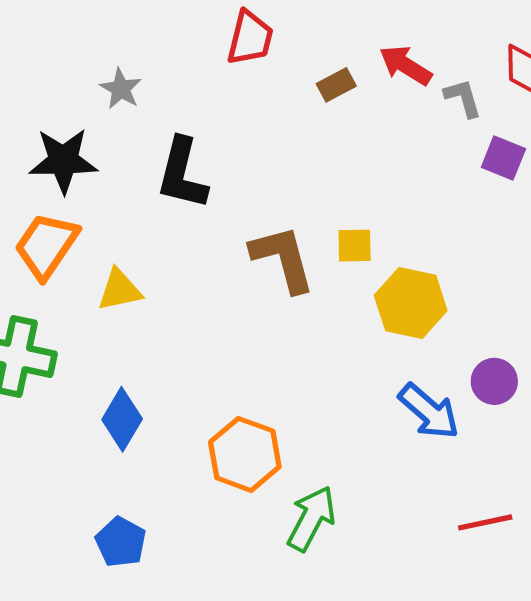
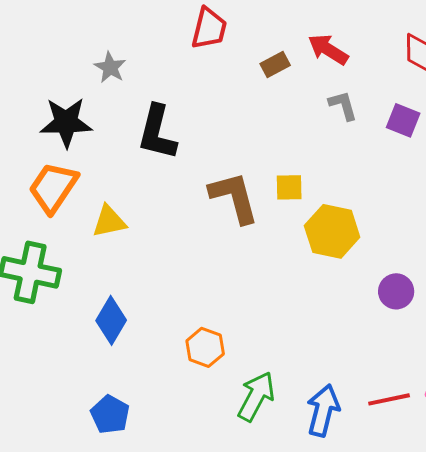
gray L-shape: (463, 98) -> (343, 105), moved
blue arrow: (429, 411) -> (323, 410), moved, turned -117
orange hexagon: (245, 454) -> (205, 347), size x0.7

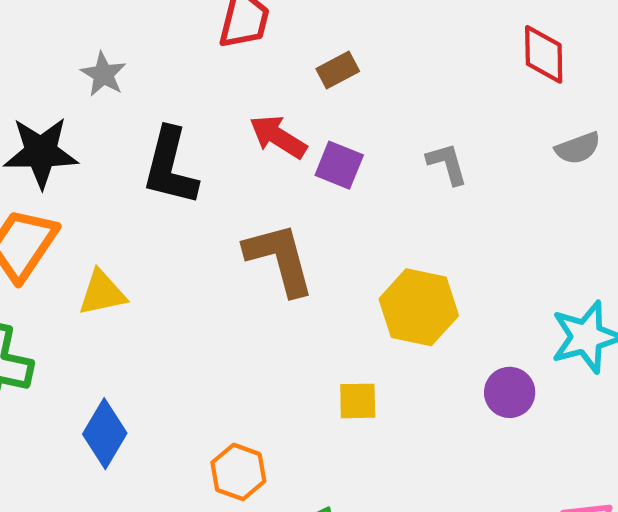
red arrow: (328, 49) -> (278, 137), moved
gray L-shape: (343, 105) -> (447, 164), moved
purple square: (403, 120) -> (339, 165), moved
yellow square: (289, 187) -> (358, 401), moved

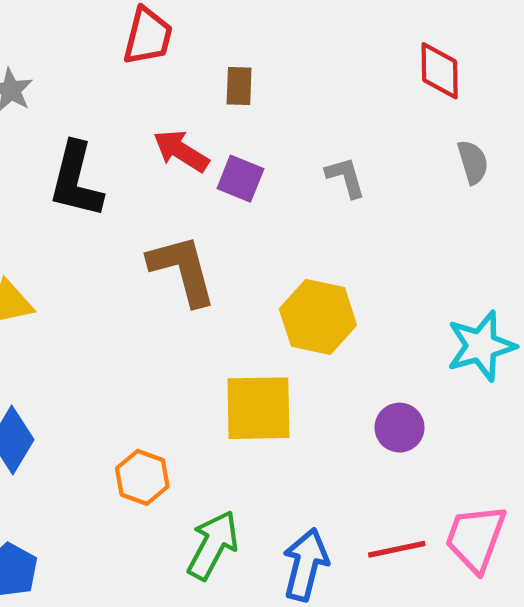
brown rectangle: (338, 70) -> (239, 86), turned -60
gray semicircle: (578, 148) -> (473, 162), turned -87
purple circle: (510, 392) -> (400, 428), moved
yellow square: (358, 401) -> (258, 408), size x1.8

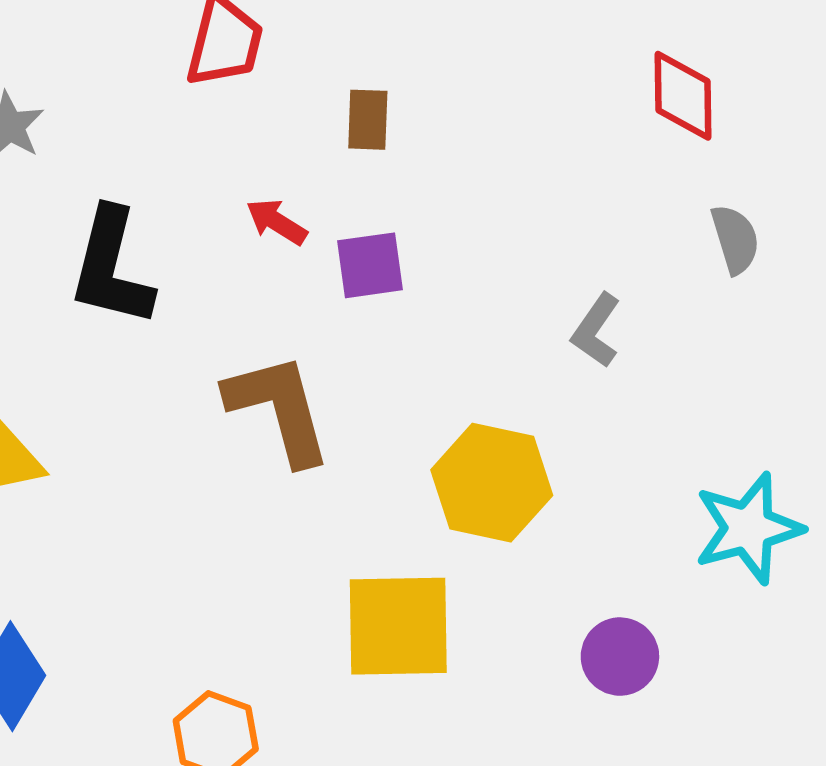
red arrow: (181, 151) -> (277, 222), size x0.7
gray L-shape: (346, 177) -> (596, 330), moved, turned -129
purple square: (240, 179) -> (370, 265), turned -30

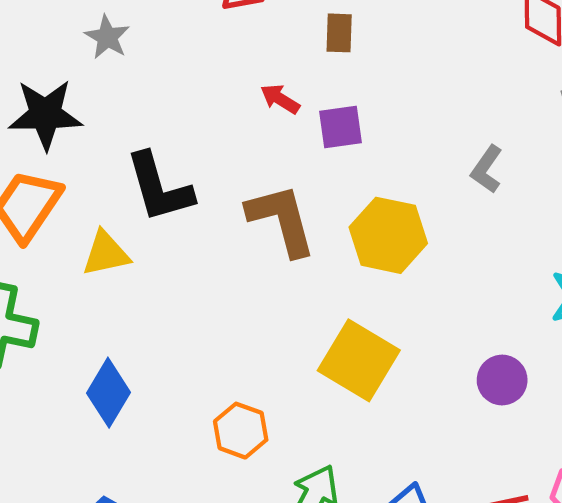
black L-shape: (111, 267) -> (159, 187), moved, turned -30
yellow hexagon: (492, 483) -> (388, 235), moved
yellow square: (398, 626) -> (359, 360), turned 32

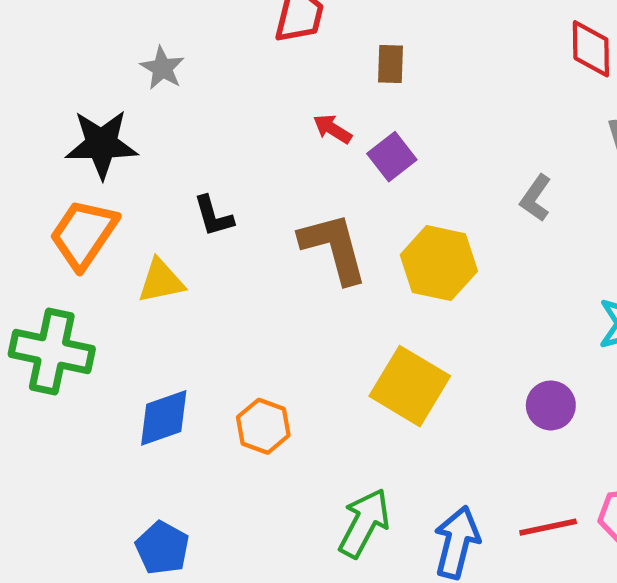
purple square: (340, 127) -> (392, 157), turned -30
black L-shape: (159, 187) -> (213, 216), size x0.6
blue diamond: (109, 393) -> (164, 418), turned 40
orange hexagon: (241, 431) -> (263, 426), moved

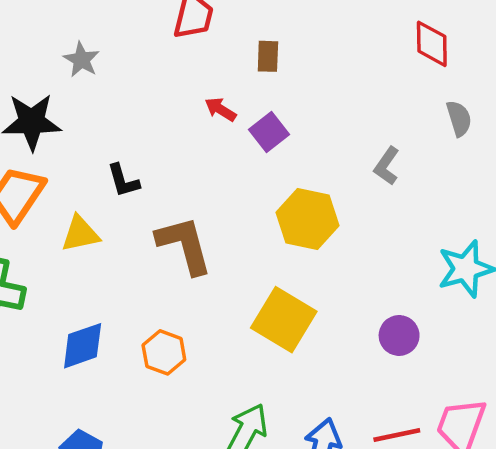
brown L-shape: (334, 248) -> (184, 245), moved

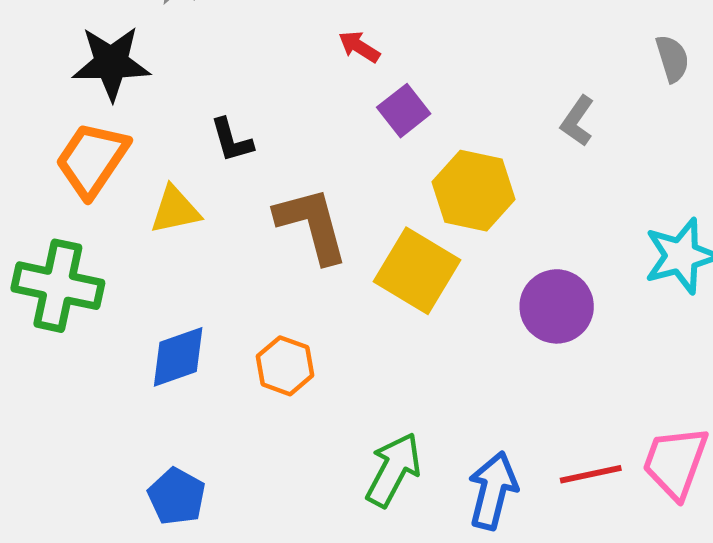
purple square: (269, 132) -> (404, 111), moved
yellow square: (284, 320) -> (417, 271), moved
purple circle: (399, 335) -> (557, 306), moved, size x1.4

